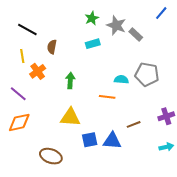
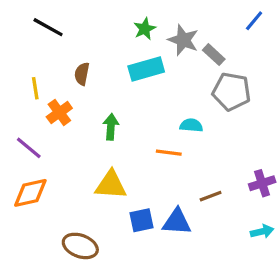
black line: (27, 29) -> (48, 27), moved
cyan rectangle: (93, 44) -> (146, 69), size x1.5
gray pentagon: (147, 74) -> (231, 92), moved

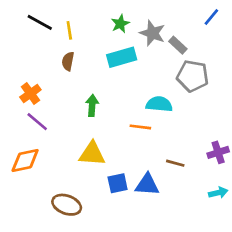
yellow line: (35, 88) -> (69, 30), moved
orange cross: (59, 112) -> (30, 93), moved
cyan semicircle: (191, 125) -> (159, 104), size x1.4
purple line: (29, 148) -> (37, 122), moved
brown line: (211, 196) -> (175, 163), turned 36

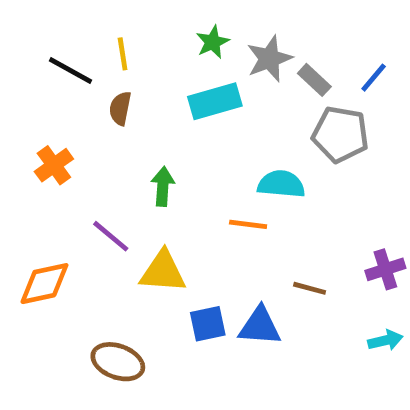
blue line: (211, 17) -> (374, 78), moved
black line: (40, 22) -> (70, 70), moved
gray star: (152, 33) -> (269, 59), turned 30
purple line: (37, 122) -> (111, 236), moved

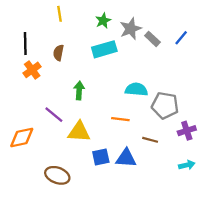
yellow line: (123, 54) -> (60, 14), moved
black line: (70, 70) -> (25, 44), moved, turned 60
gray pentagon: (340, 134) -> (165, 105), moved
orange cross: (54, 165) -> (32, 70), moved
orange line: (248, 224) -> (120, 119), moved

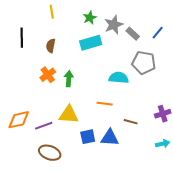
orange cross: (32, 70) -> (48, 75), moved
gray pentagon: (165, 105) -> (144, 63), moved
purple line: (54, 115) -> (44, 126), moved, turned -60

